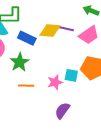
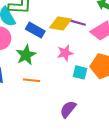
pink star: (55, 82) -> (65, 53), moved

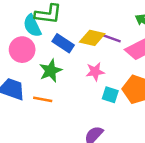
orange line: (31, 80) -> (43, 99), moved

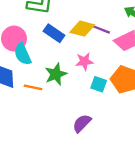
cyan semicircle: (32, 26) -> (23, 54), moved
green star: (51, 71) -> (56, 74), moved

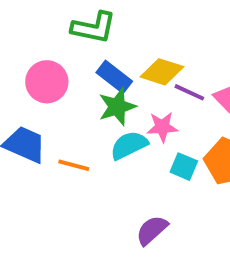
purple line: (101, 29) -> (189, 92), moved
cyan semicircle: (23, 54) -> (129, 145), moved, turned 85
green star: (56, 74) -> (117, 107), moved

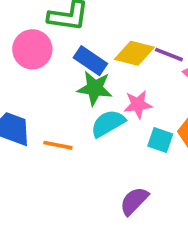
pink circle: (47, 82) -> (32, 49), moved
purple line: (189, 92) -> (169, 55), moved
green star: (117, 107) -> (95, 88), turned 30

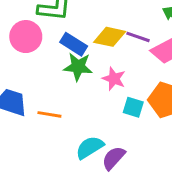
pink star: (138, 104) -> (114, 79), turned 30
cyan semicircle: (108, 123) -> (90, 147), moved

